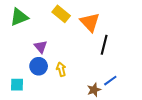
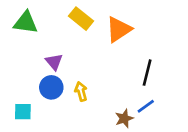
green triangle: (19, 17) -> (26, 23), turned 30
orange triangle: (90, 22) -> (119, 29), turned 40
black line: (104, 45) -> (147, 73), moved

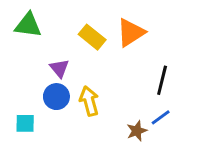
yellow rectangle: (81, 19) -> (92, 37), moved
yellow arrow: (81, 91) -> (89, 101), size x1.4

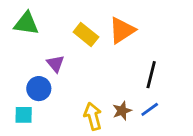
blue circle: (56, 97) -> (39, 89), moved
yellow arrow: (89, 101) -> (93, 116), moved
brown star: (137, 131) -> (122, 111), moved

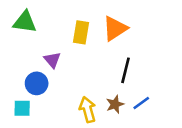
yellow rectangle: (86, 35) -> (81, 32), turned 60
black line: (151, 75) -> (125, 70), moved

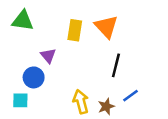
orange triangle: (115, 28) -> (106, 27), turned -40
brown star: (115, 104) -> (106, 107), moved

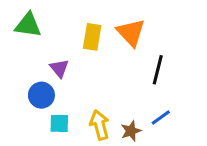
black line: (116, 65) -> (158, 70), moved
cyan square: (20, 100) -> (59, 123), moved

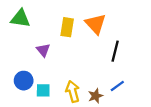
blue circle: (41, 95) -> (24, 81), moved

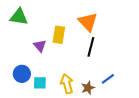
yellow rectangle: (67, 27) -> (59, 35), moved
black line: (115, 51) -> (91, 47), moved

